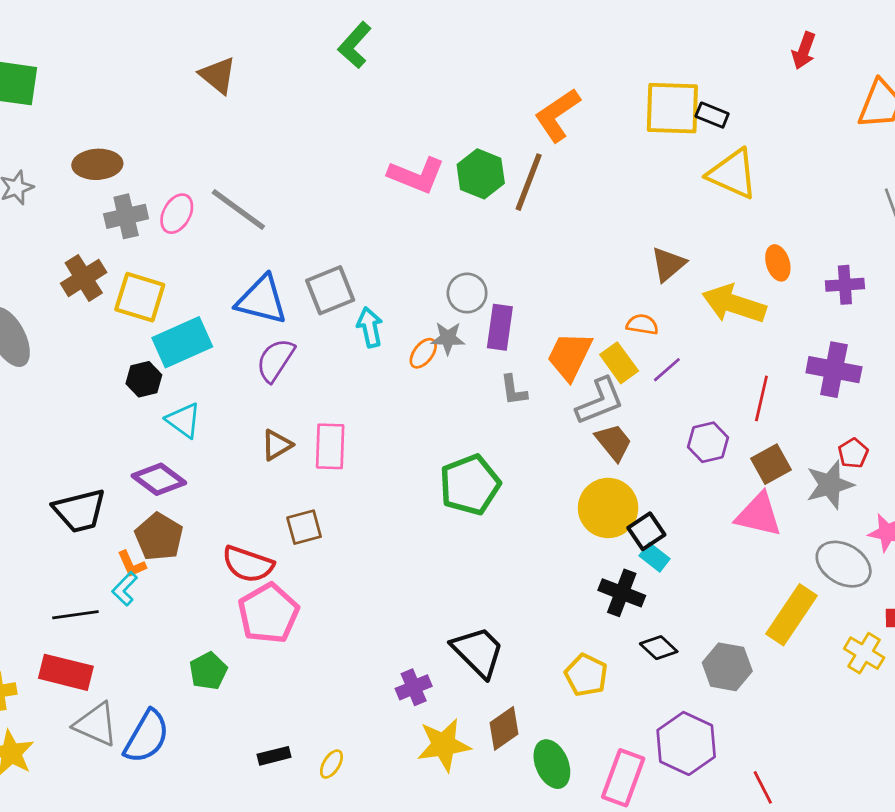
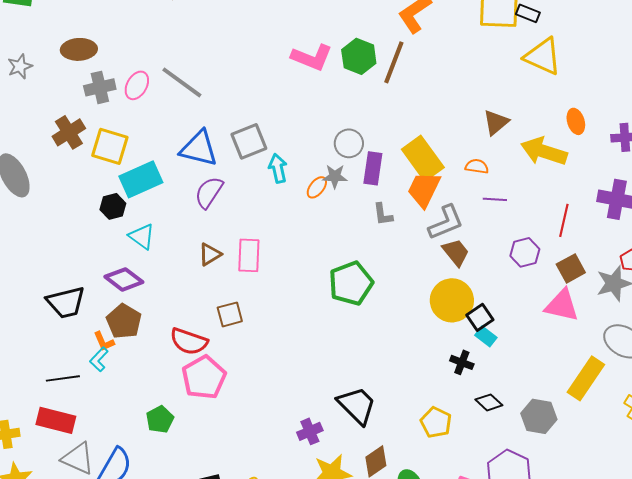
yellow rectangle: (619, 363) -> (423, 158), moved, size x1.5
purple line: (667, 370) -> (495, 199), turned 45
black cross: (622, 593) -> (462, 362), size x0.7

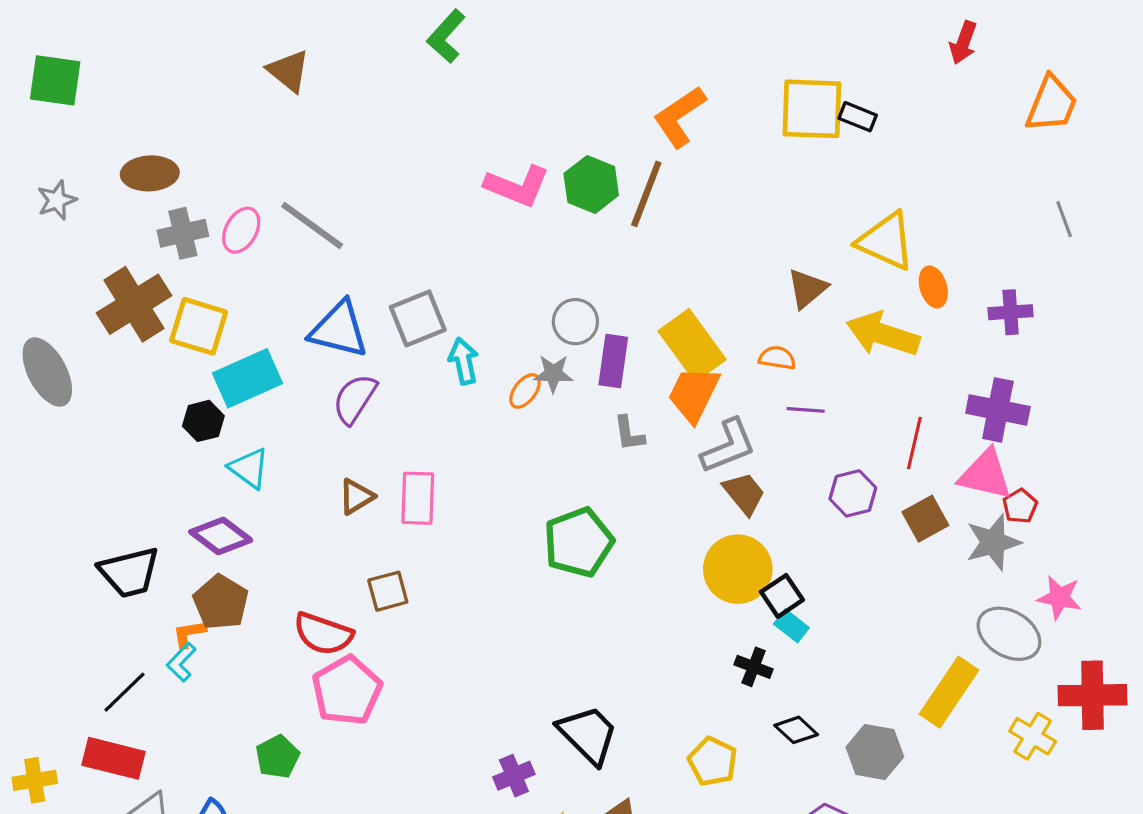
yellow triangle: (543, 56) -> (886, 241), moved
brown cross: (69, 132) -> (134, 304), size x1.4
pink triangle: (562, 305) -> (985, 475), moved
orange L-shape: (104, 341) -> (189, 634), turned 105
black line: (63, 378) -> (125, 692), turned -36

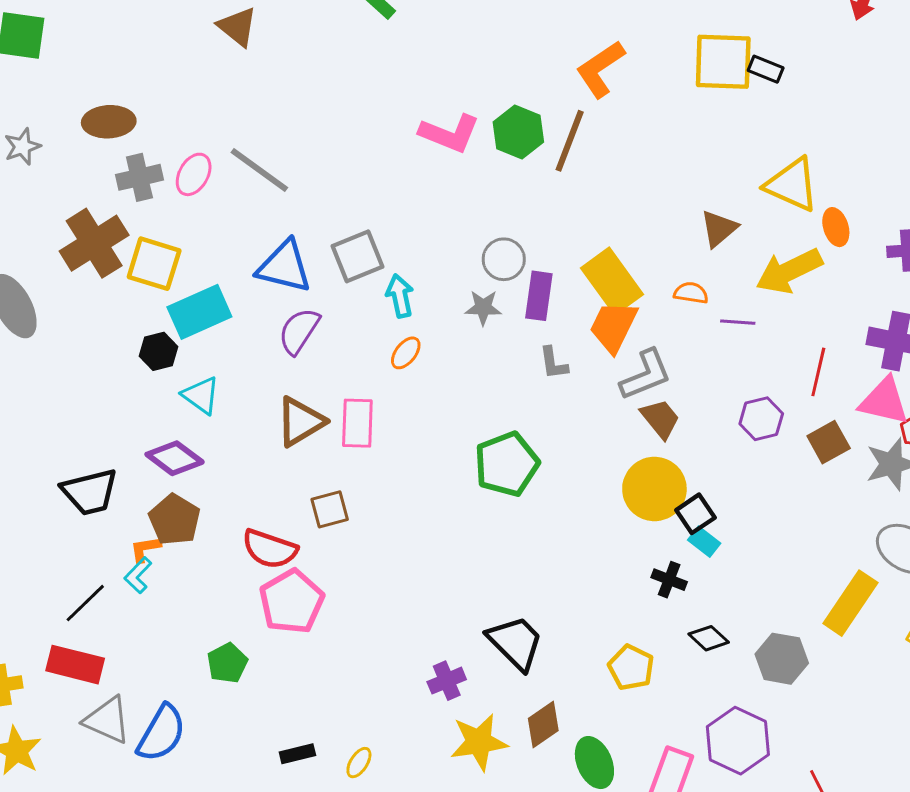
yellow arrow: (883, 334) -> (789, 271), turned -44
orange ellipse: (525, 391) -> (406, 353), moved
purple line: (806, 410) -> (738, 322), moved
brown triangle: (356, 497) -> (300, 422), size x1.5

